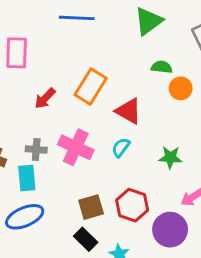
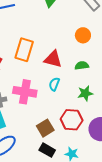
green semicircle: (162, 67) -> (82, 66), moved
green star: (170, 157) -> (85, 93), moved

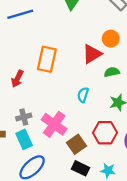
red triangle: (53, 59) -> (92, 54), moved, turned -42
pink cross: (25, 92) -> (54, 124), moved, turned 30

